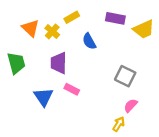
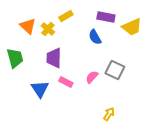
blue semicircle: (89, 41) -> (95, 37), moved
pink semicircle: (131, 106) -> (92, 77), moved

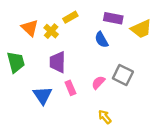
pink rectangle: (66, 82) -> (70, 88), turned 40
yellow arrow: (109, 114) -> (105, 117), moved, turned -72

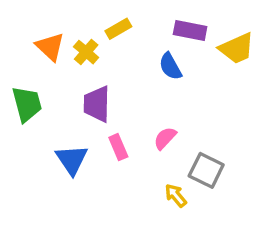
gray square: (123, 75) -> (206, 170), moved

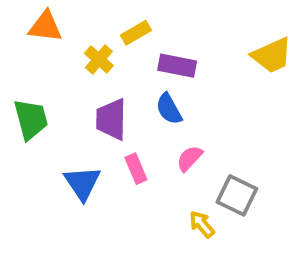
purple rectangle: (190, 30) -> (177, 66), moved
orange triangle: (50, 47) -> (45, 27), moved, turned -36
blue semicircle: (170, 66) -> (169, 109), moved

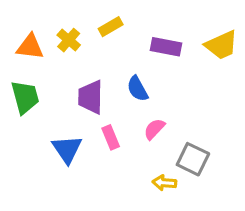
orange triangle: (45, 27) -> (30, 47), moved
yellow cross: (99, 59) -> (69, 40), moved
purple rectangle: (177, 66) -> (166, 47), moved
yellow arrow: (202, 224) -> (164, 183), turned -45

